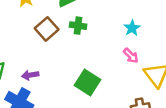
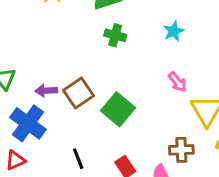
cyan star: (132, 28) -> (174, 31), moved
brown square: (47, 29) -> (79, 93), moved

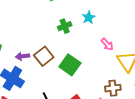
cyan star: (174, 31) -> (89, 17), moved
green cross: (115, 35) -> (65, 26), moved, turned -32

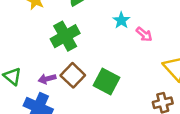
green cross: (65, 26) -> (65, 36), moved, size x1.6
pink arrow: (107, 44) -> (144, 34), moved

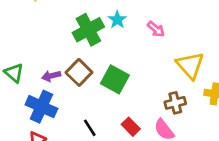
cyan star: (121, 20) -> (117, 20), moved
green cross: (65, 36) -> (88, 30), moved

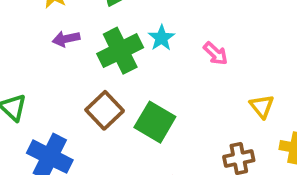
yellow triangle: (190, 65) -> (262, 106), size x0.6
purple arrow: (51, 76) -> (66, 39), moved

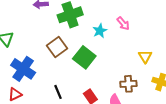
cyan star: (161, 38) -> (100, 31), moved

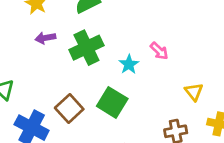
brown square: (57, 47) -> (69, 109), moved

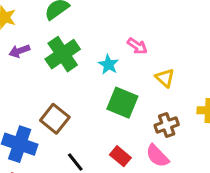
yellow triangle: (194, 92) -> (165, 78), moved
green square: (112, 102) -> (122, 103), moved

